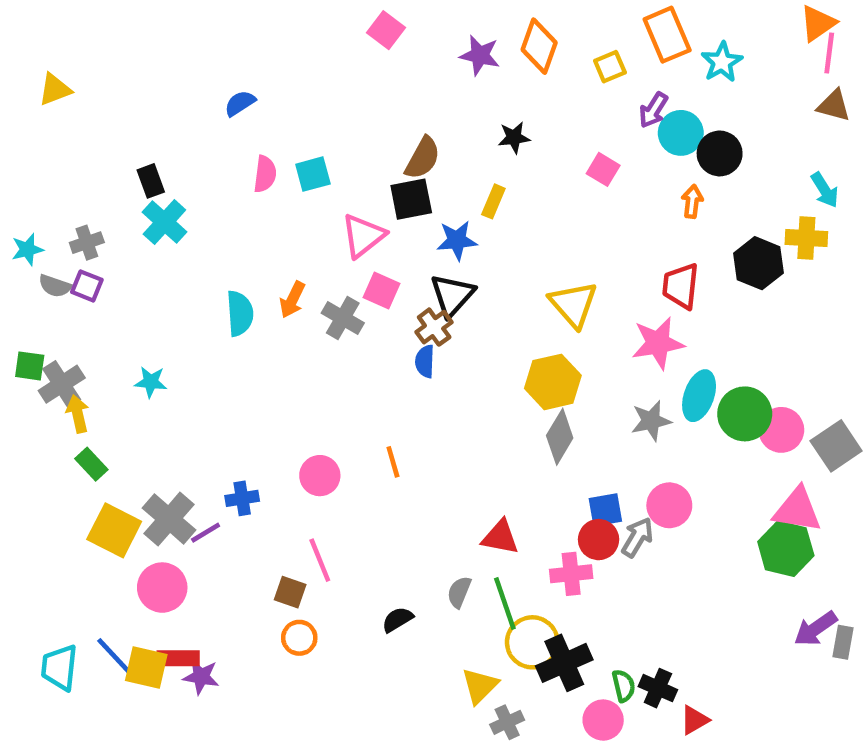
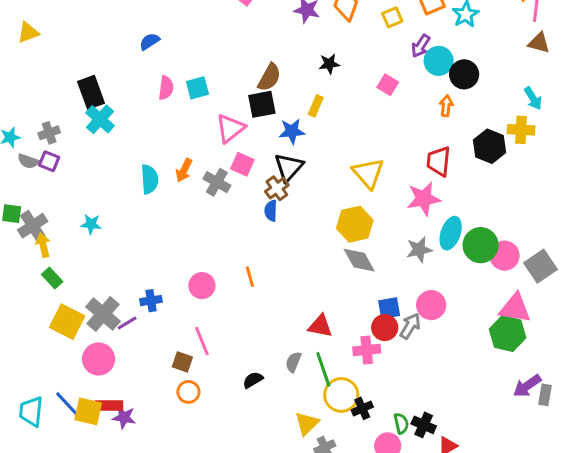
black rectangle: (151, 181) -> (91, 92), size x1.5
gray diamond: (560, 437) -> (359, 260), turned -60
black cross: (564, 663) -> (362, 408), size x0.6

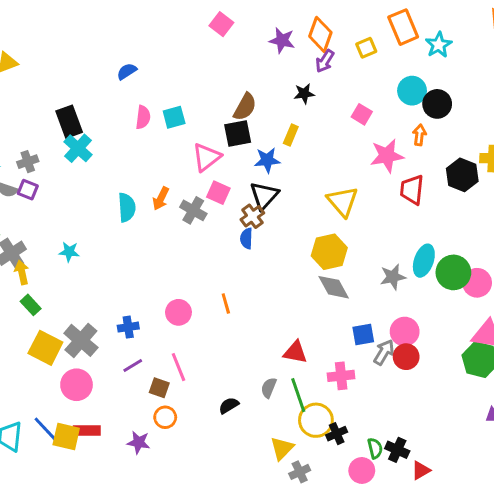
purple arrow: (421, 46) -> (325, 61), moved
pink star: (424, 199) -> (387, 156), moved
purple line: (127, 323) -> (133, 366), moved
red circle: (385, 328) -> (406, 357), moved
purple star: (124, 417) -> (139, 442), moved

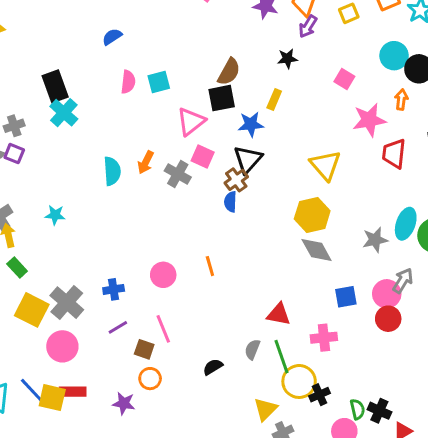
gray arrow: (384, 352) -> (403, 281), moved

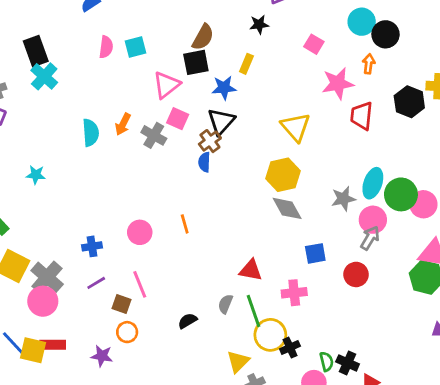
pink circle: (387, 294) -> (373, 220), moved
gray cross: (67, 303) -> (47, 277), moved

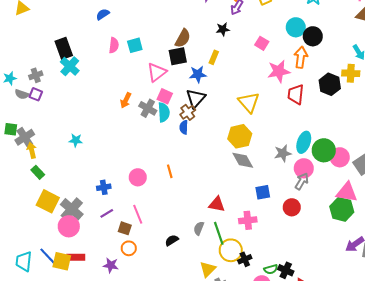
orange arrow: (369, 64) -> (301, 57), size x1.5
cyan semicircle: (91, 133) -> (164, 112), moved
cyan star: (36, 175) -> (76, 140), moved
green semicircle: (327, 362) -> (271, 269), turned 88

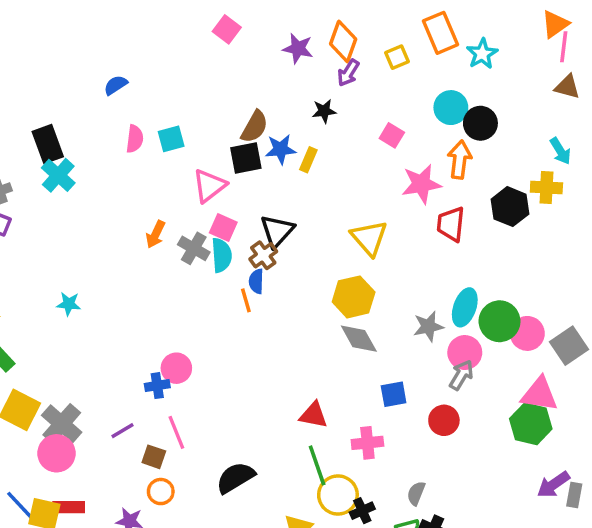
blue star: (198, 74) -> (281, 149), moved
orange line: (170, 171) -> (246, 300), moved
blue cross: (104, 187) -> (157, 386), moved
gray semicircle: (199, 228) -> (416, 493), moved
black semicircle: (172, 240) -> (235, 478), size x1.6

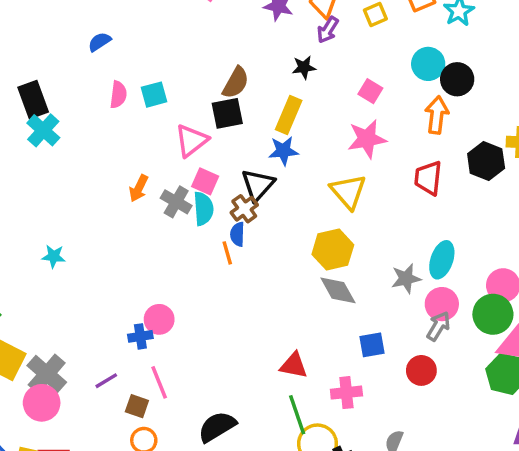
blue star: (281, 149) -> (283, 151), moved
yellow rectangle: (308, 160) -> (289, 115), size x1.5
pink star: (421, 184) -> (367, 139), moved
green circle: (500, 321) -> (493, 314), moved

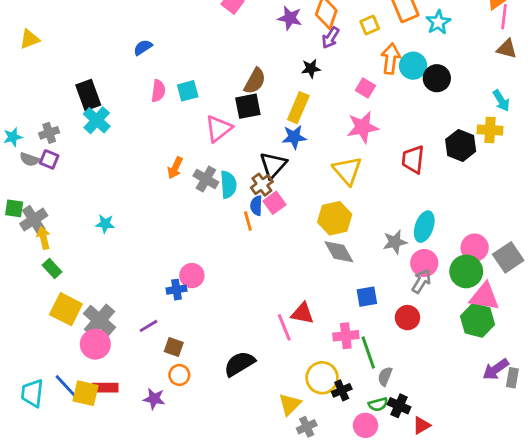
orange arrow: (437, 115) -> (391, 59), moved
pink square: (205, 181) -> (274, 203), moved, turned 30
pink line: (159, 382) -> (284, 327), moved
green line: (297, 415) -> (368, 353), moved

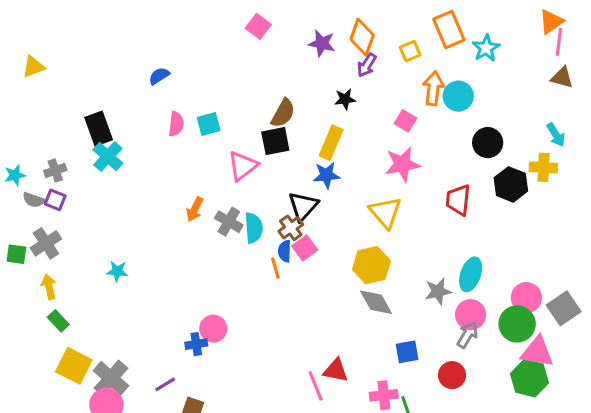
black circle: (437, 78) -> (488, 143), moved
gray cross: (34, 220) -> (46, 243), moved

